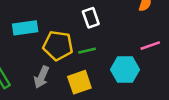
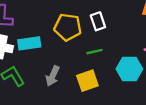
cyan rectangle: (25, 28) -> (29, 43), moved
yellow pentagon: (58, 46) -> (68, 27), moved

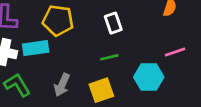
yellow pentagon: (68, 27) -> (58, 20), moved

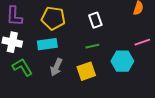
cyan rectangle: (36, 48) -> (47, 44), moved

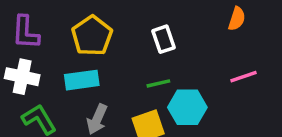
yellow pentagon: (53, 18) -> (92, 36), turned 30
cyan hexagon: (122, 61) -> (187, 107), moved

